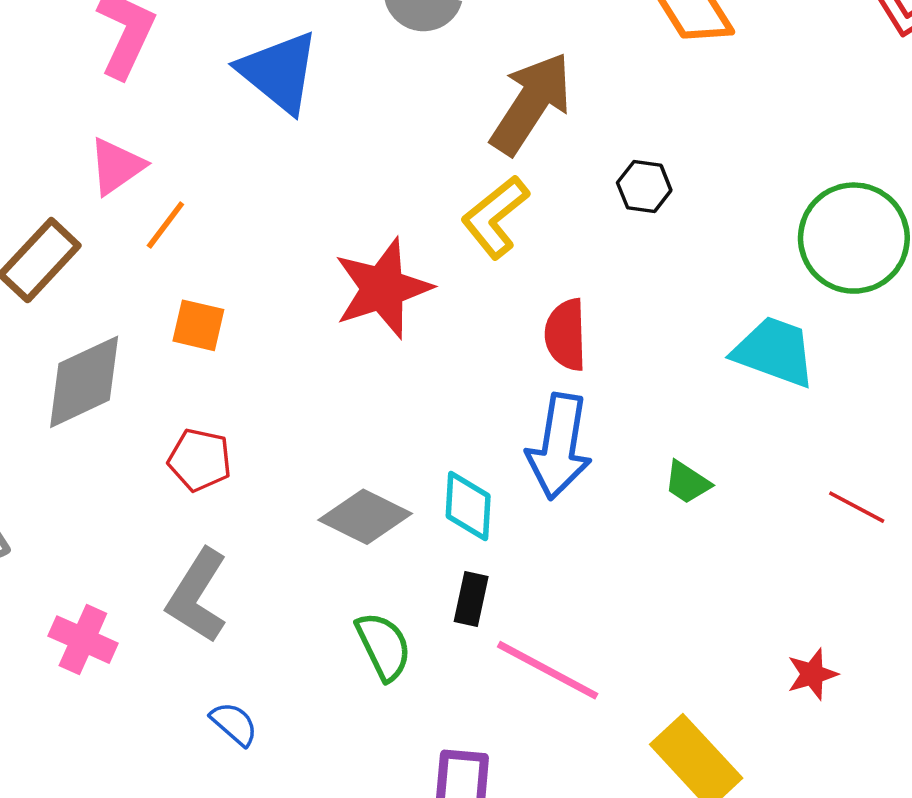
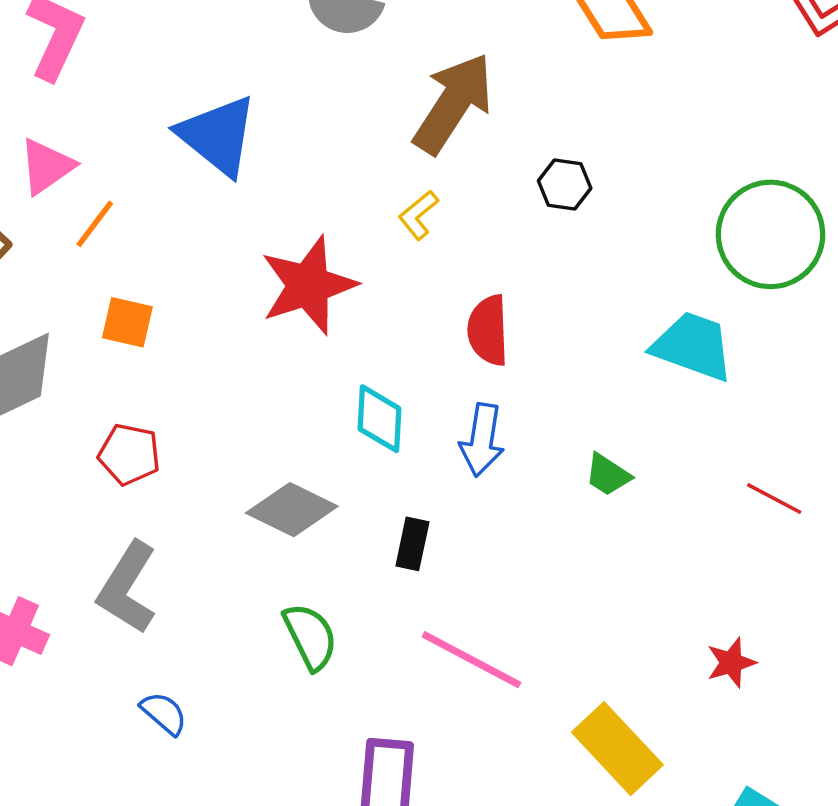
blue triangle: (279, 72) -> (218, 135), moved
yellow L-shape: (495, 217) -> (418, 215), size x0.6
blue arrow: (559, 446) -> (482, 440), size x0.7
cyan diamond: (468, 506) -> (379, 419), moved
black rectangle: (471, 599) -> (412, 544), moved

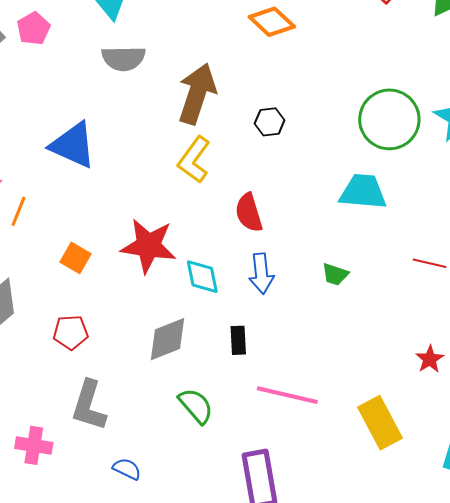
yellow L-shape: (418, 215) -> (194, 160), size x1.6
red star: (308, 285) -> (148, 246), moved, turned -30
orange square: (127, 322) -> (75, 258), moved, turned 32
gray diamond: (292, 510) -> (167, 339), turned -33
yellow rectangle: (617, 749) -> (380, 423), turned 30

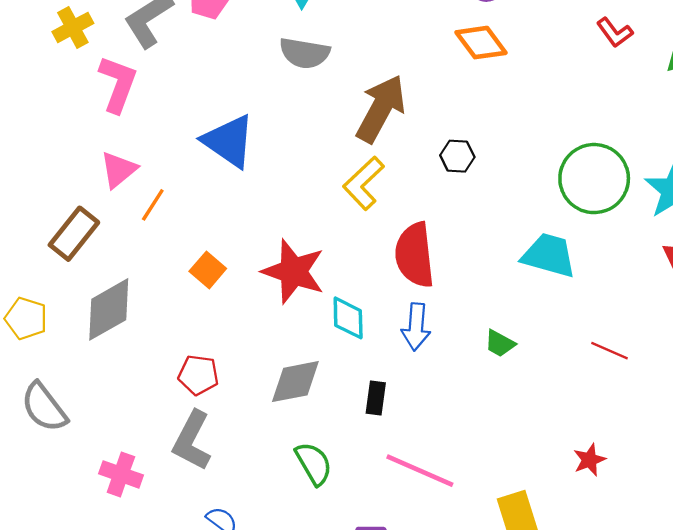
red semicircle: (249, 213) -> (415, 255), size x1.4
red pentagon: (71, 332) -> (198, 375), moved

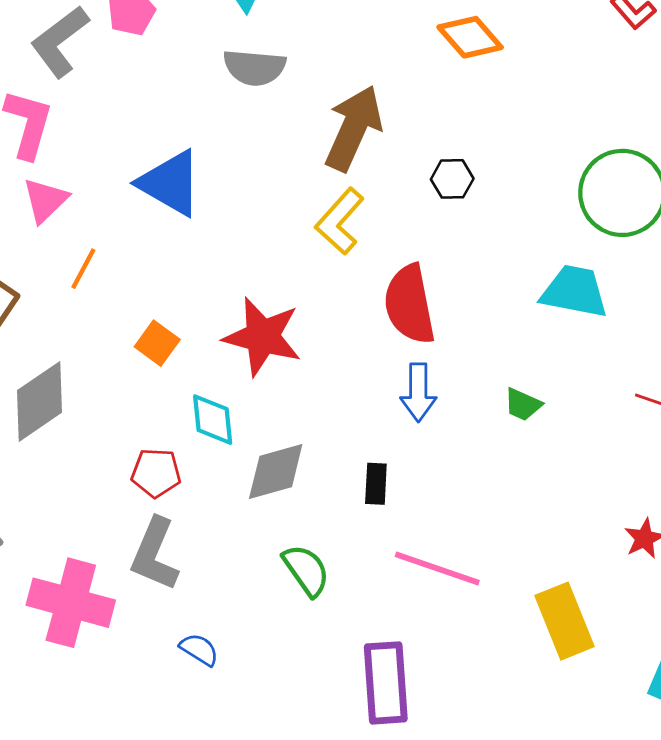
pink triangle: (119, 170) -> (45, 200), moved
cyan diamond: (348, 318) -> (213, 420), moved
pink cross: (121, 474) -> (71, 603), size x1.6

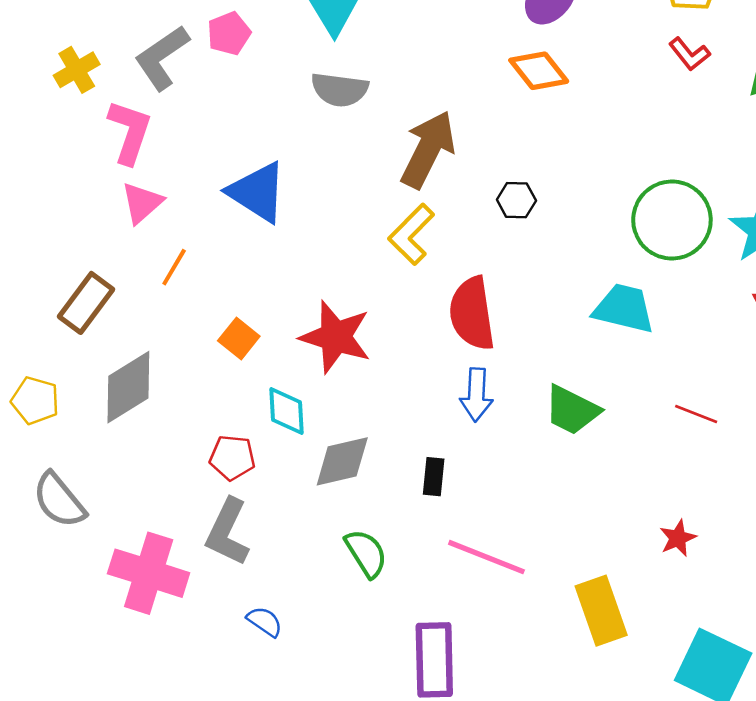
green trapezoid: (523, 404) -> (572, 410), size x1.6

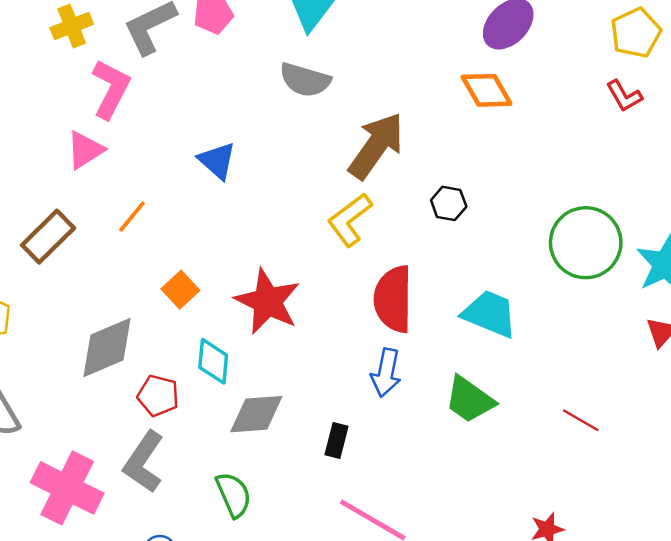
blue triangle: (257, 192) -> (217, 161), size x0.7
pink triangle: (142, 203) -> (85, 150), moved
cyan trapezoid: (624, 309) -> (490, 314), moved
gray diamond: (128, 387) -> (107, 347), moved
green semicircle: (366, 553) -> (234, 495), moved

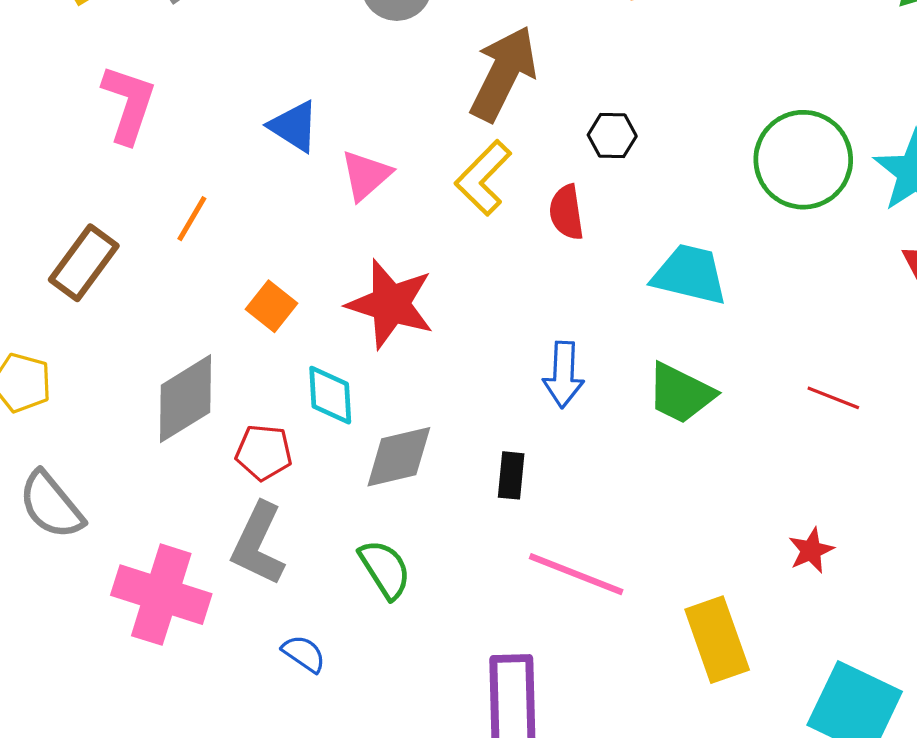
pink L-shape: (111, 89) -> (129, 104), moved
pink triangle: (85, 150) -> (366, 175), moved
red semicircle: (393, 299) -> (566, 212), moved, size x0.6

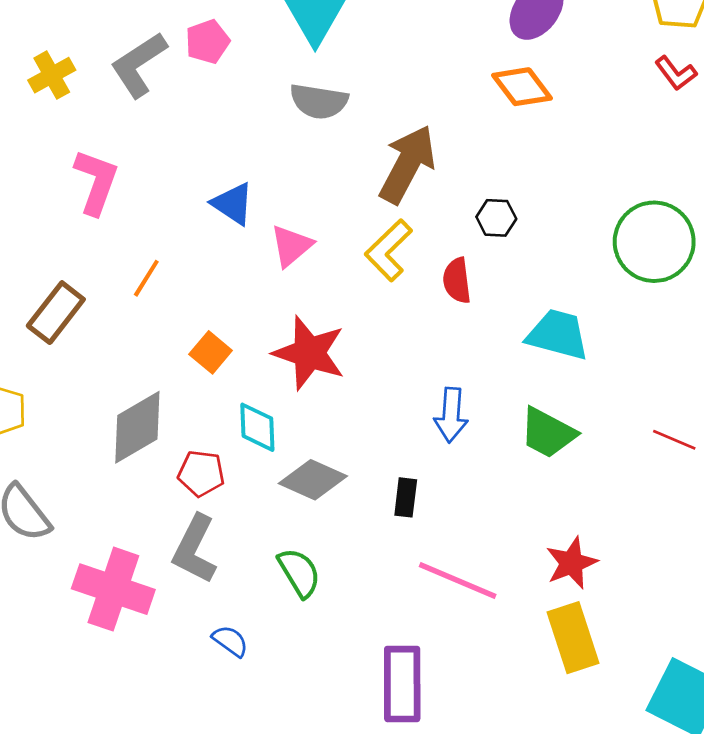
gray diamond: (399, 457) -> (313, 480), turned 36
red star: (811, 550) -> (572, 563), moved, size x1.4

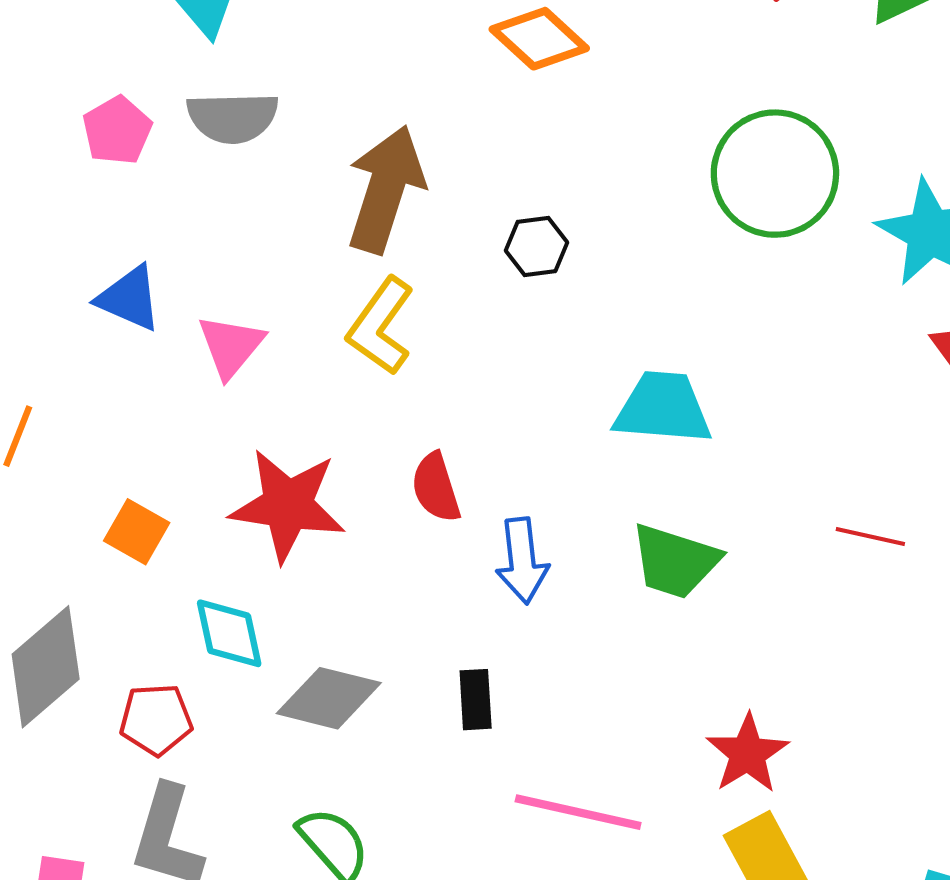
pink pentagon: (207, 42) -> (117, 130), moved
green circle: (654, 242) -> (775, 174), moved
red semicircle: (457, 281) -> (436, 488), moved

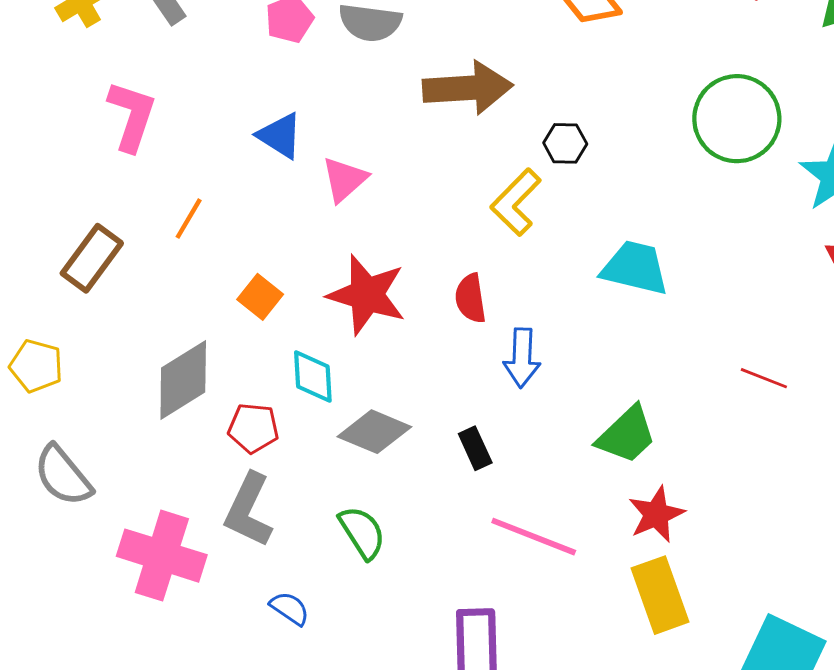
brown arrow: (386, 189) -> (468, 88), turned 60
yellow L-shape: (381, 326) -> (516, 202), moved
green trapezoid: (675, 561) -> (627, 435), moved, turned -70
black rectangle: (476, 700) -> (475, 448), turned -30

